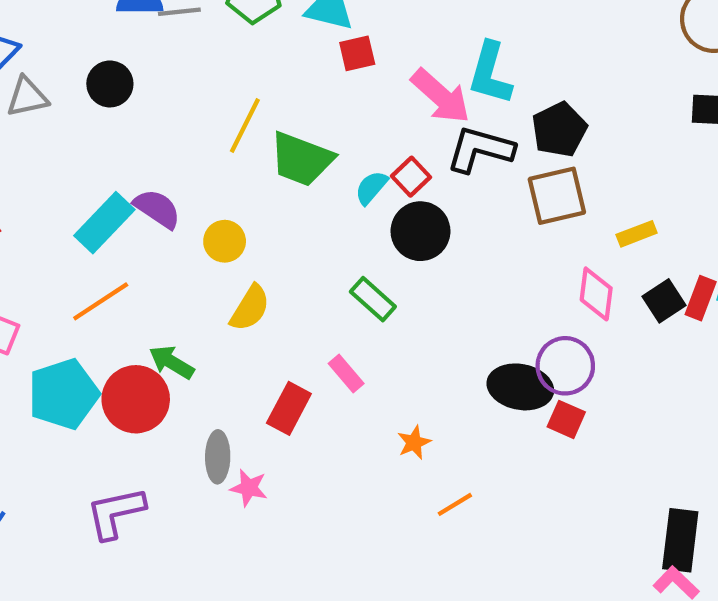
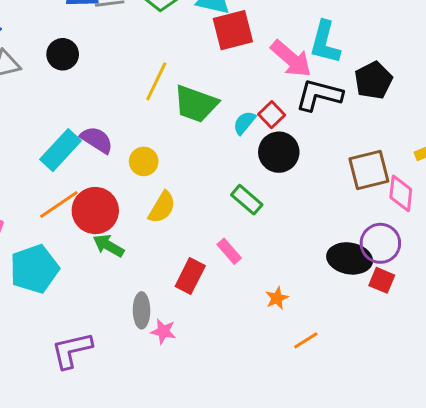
red square: (357, 53) -> (233, 30), size x1.6
brown square: (557, 196) -> (369, 170), moved
red circle: (136, 399) -> (95, 211), moved

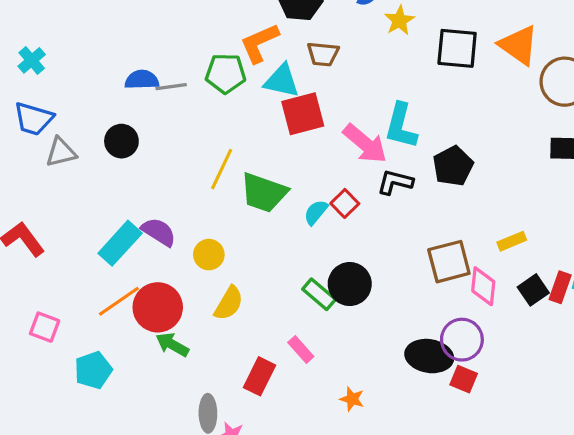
black L-shape: (319, 95) -> (395, 182), size x0.7
black circle: (279, 152) -> (350, 284), moved
cyan pentagon: (34, 269) -> (93, 370), size x0.7
orange star: (277, 298) -> (352, 399), turned -30

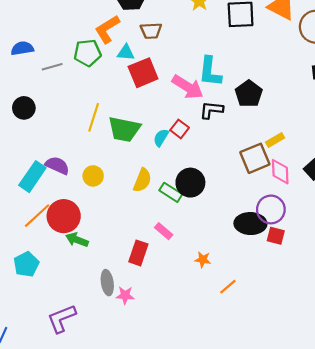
blue semicircle: (142, 80) -> (22, 48), moved
cyan triangle: (282, 81) -> (126, 53), size x0.7
yellow rectangle: (512, 241) -> (275, 140), moved
yellow semicircle: (229, 303) -> (142, 180), moved

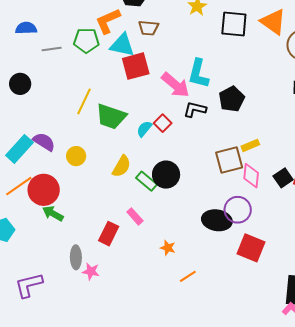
cyan triangle: (126, 53) -> (122, 45), size x1.5
red square: (276, 236) -> (251, 248), moved, size x1.6

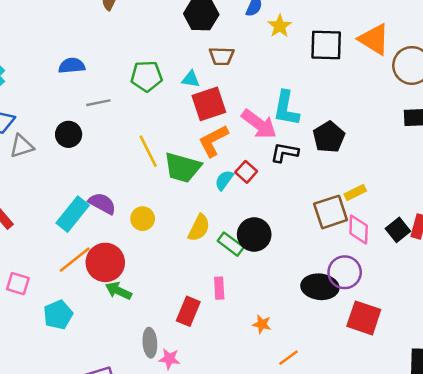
orange L-shape: (108, 21) -> (213, 141), moved
cyan triangle: (122, 45) -> (191, 79), size x0.6
gray line: (52, 49) -> (98, 103), moved
yellow line: (84, 101) -> (148, 151), turned -48
pink rectangle: (135, 216) -> (219, 288), turned 42

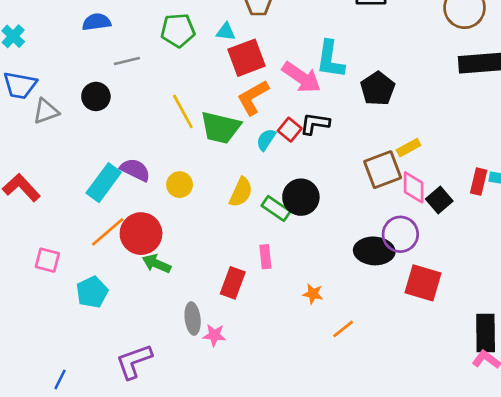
black L-shape: (284, 153) -> (315, 124), moved
black square: (398, 230) -> (439, 200), moved

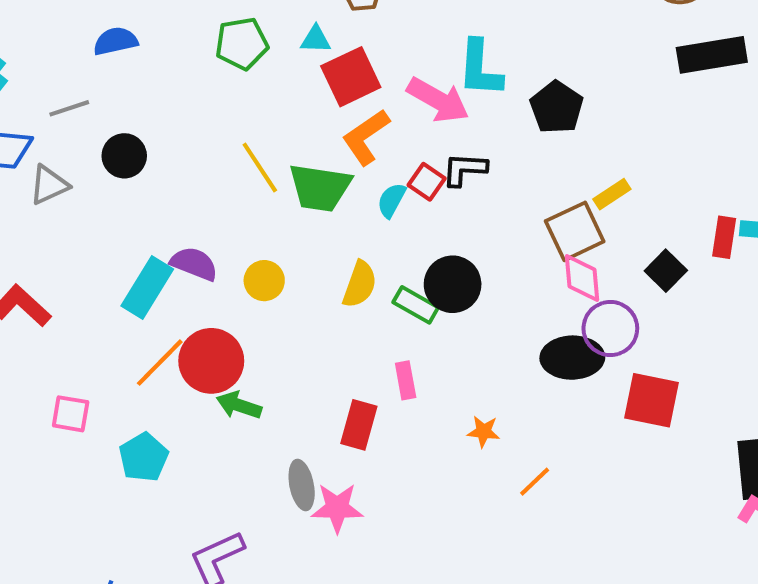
gray line: (127, 61) -> (69, 108), moved
pink diamond: (414, 187) -> (582, 278), moved
pink star: (214, 335) -> (337, 508), size x1.4

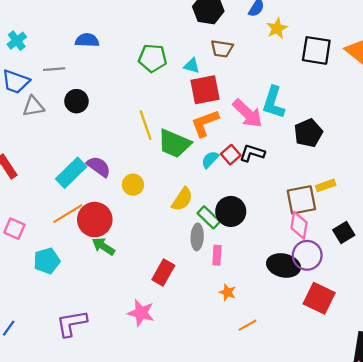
pink rectangle: (406, 380) -> (217, 255), moved
gray ellipse: (302, 485) -> (197, 237), moved

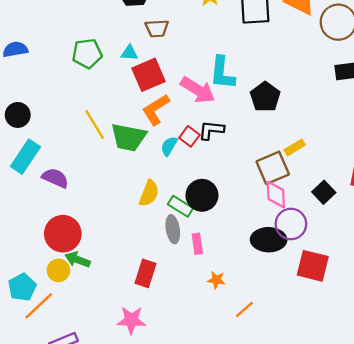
cyan rectangle: (71, 173) -> (25, 157), moved
yellow circle: (133, 185) -> (58, 270), moved
orange line: (68, 214) -> (39, 306), moved

